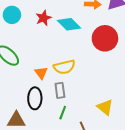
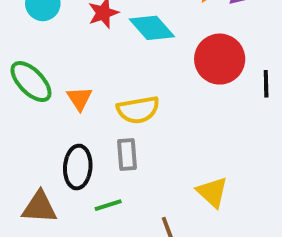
orange triangle: (41, 73) -> (80, 98), moved
green line: (63, 113) -> (108, 205), moved, turned 48

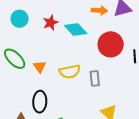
gray rectangle: (127, 155) -> (95, 78), moved

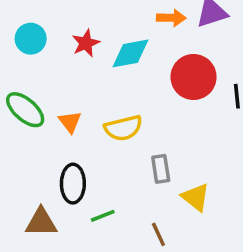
cyan diamond: (76, 30) -> (130, 53), turned -55
gray rectangle: (95, 78) -> (161, 169), moved

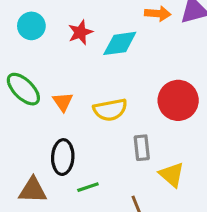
red circle: (194, 77) -> (178, 100), moved

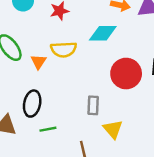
cyan diamond: (120, 43) -> (103, 33), moved
yellow semicircle: (110, 110) -> (64, 49), moved

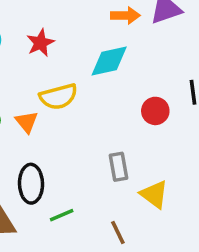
red circle: (126, 74) -> (155, 111), size x0.6

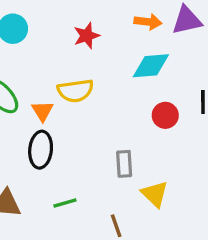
red star: (40, 43) -> (87, 36), moved
cyan diamond: (109, 61) -> (151, 66), moved
black ellipse: (31, 184) -> (41, 150), moved

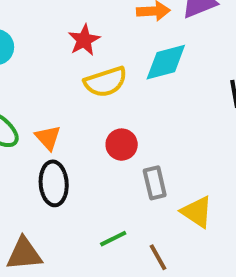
yellow semicircle: (75, 91) -> (106, 82), moved
red circle: (165, 115) -> (122, 145), moved
green line: (65, 203) -> (113, 239), moved

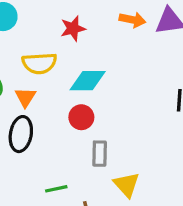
cyan diamond: (166, 62) -> (88, 81), moved
yellow semicircle: (106, 82) -> (39, 63), moved

